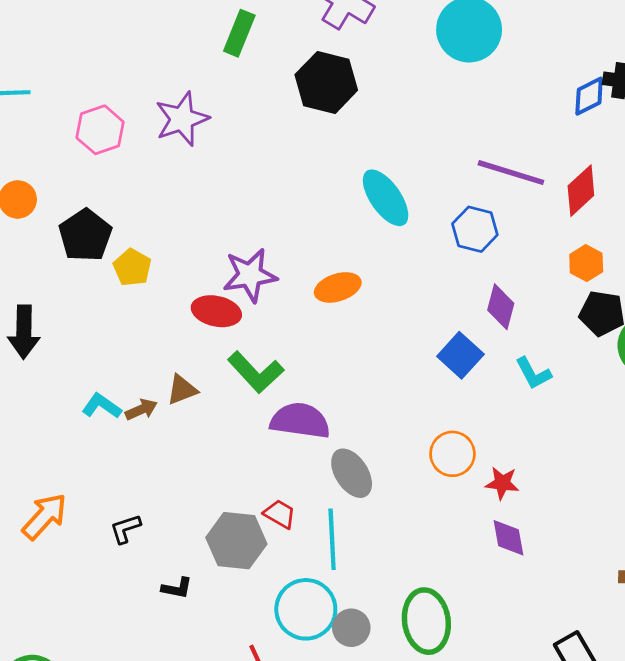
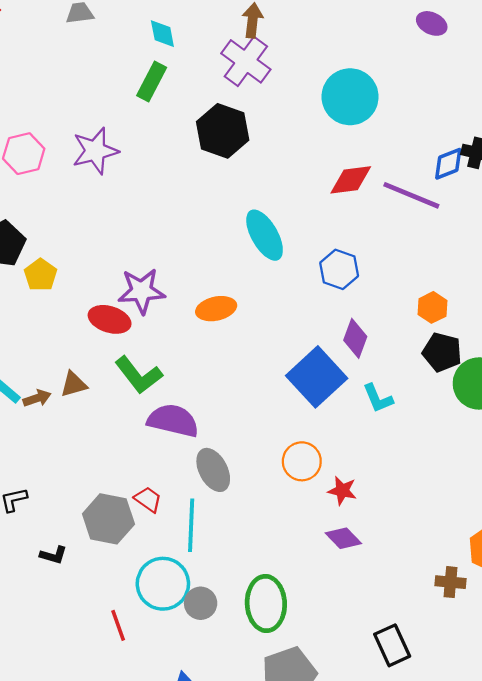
purple line: (511, 173) -> (411, 195), moved
red diamond: (581, 191) -> (351, 180), moved, turned 30
blue square: (460, 355) -> (317, 377), size x1.5
purple diamond: (508, 538) -> (343, 538), turned -39

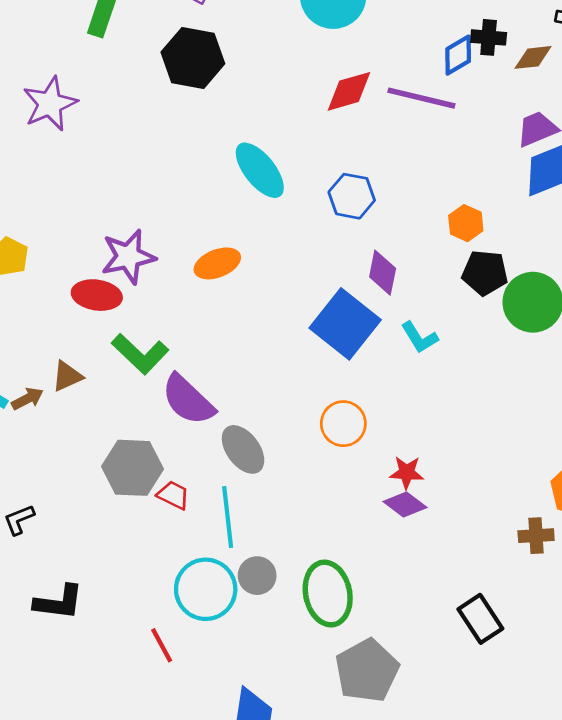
purple semicircle: (173, 421) -> (188, 400), turned -141
red star: (342, 491) -> (407, 473), moved
gray hexagon: (108, 519) -> (132, 468), moved
black L-shape: (53, 555) -> (59, 602), moved, size x1.6
gray circle: (201, 603) -> (257, 576), moved

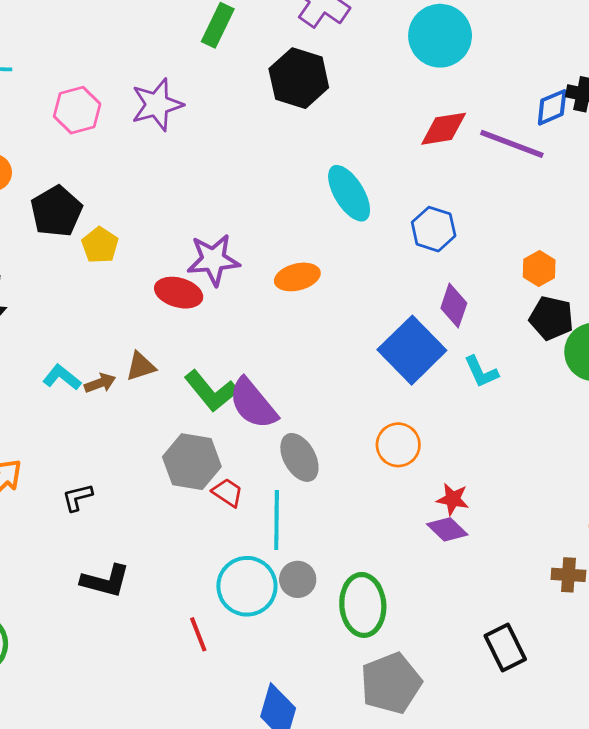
green L-shape: (140, 354) -> (211, 391), moved

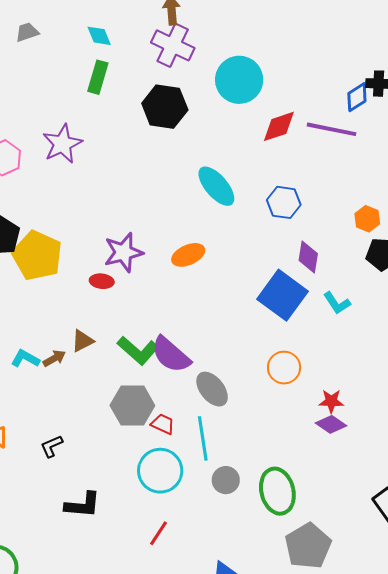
cyan circle: (440, 36) -> (239, 80), moved
yellow pentagon: (100, 245) -> (37, 256), size x1.8
red ellipse: (179, 293) -> (102, 281), size x0.7
cyan circle: (247, 586) -> (160, 471), moved
red line: (198, 634) -> (158, 533), turned 64

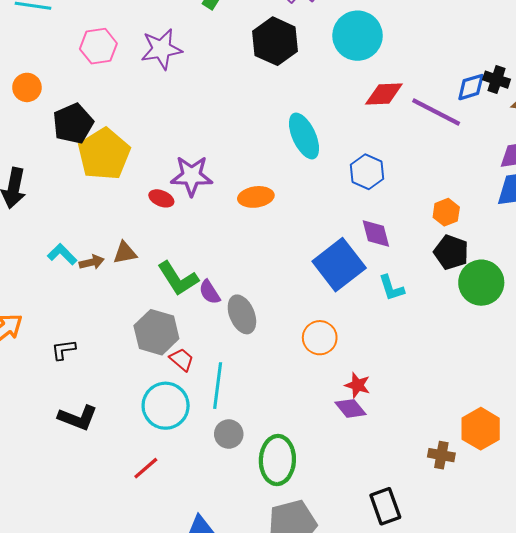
purple diamond: (308, 257) -> (376, 234), turned -40
purple semicircle: (171, 355) -> (210, 292), size x0.6
gray ellipse: (212, 389) -> (242, 314), moved

